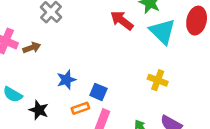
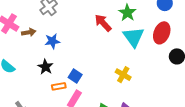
blue star: (66, 80) -> (52, 41), moved
black star: (39, 110) -> (45, 67), moved

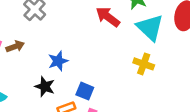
blue star: (52, 41) -> (58, 61), moved
yellow cross: (123, 75) -> (144, 64), moved

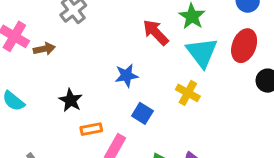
blue star: (58, 61) -> (126, 76), moved
blue square: (85, 91) -> (142, 113), moved

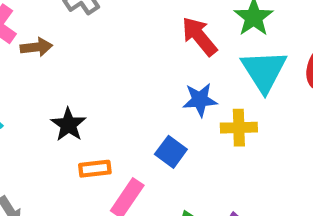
blue star: (126, 76) -> (200, 100), moved
yellow cross: (188, 93) -> (239, 128), turned -35

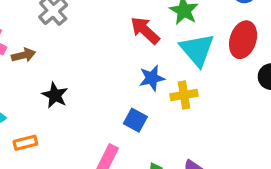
black star: (68, 125) -> (55, 95), moved
orange rectangle: (95, 169) -> (25, 143), moved

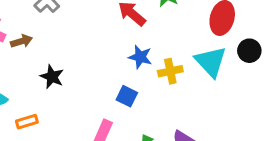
cyan triangle: (197, 50) -> (211, 62), moved
blue star: (152, 78) -> (140, 57), turned 30

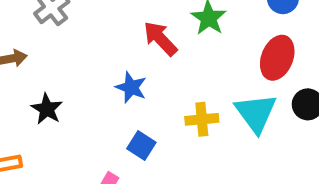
blue star: (140, 57) -> (131, 87), moved

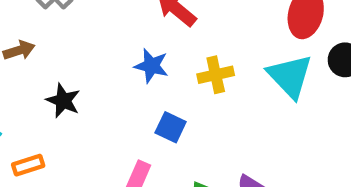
yellow cross: (202, 119) -> (216, 75), moved

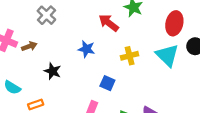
blue star: (151, 66) -> (86, 49), moved

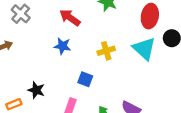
red arrow: (109, 23) -> (70, 18), moved
black star: (53, 71) -> (36, 90), moved

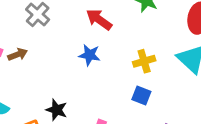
blue square: (85, 79) -> (141, 95), moved

